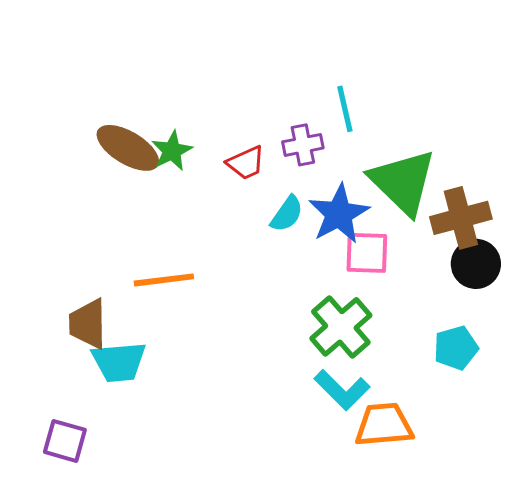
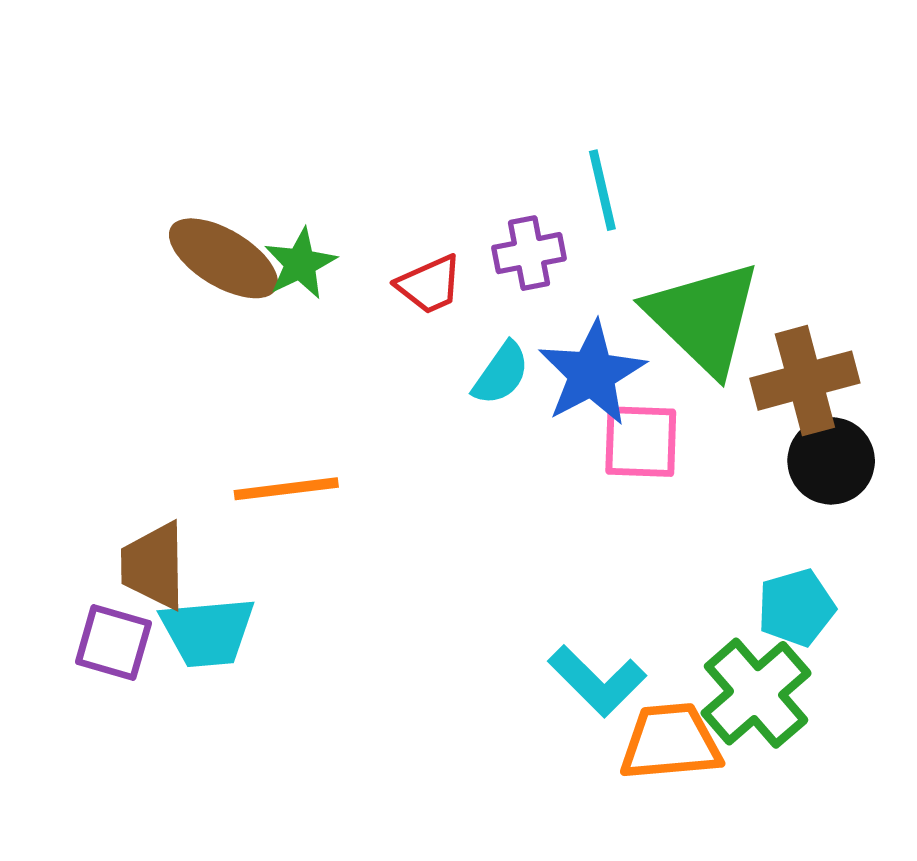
green cross: (341, 327) -> (756, 693), moved
purple square: (65, 441) -> (113, 643), moved

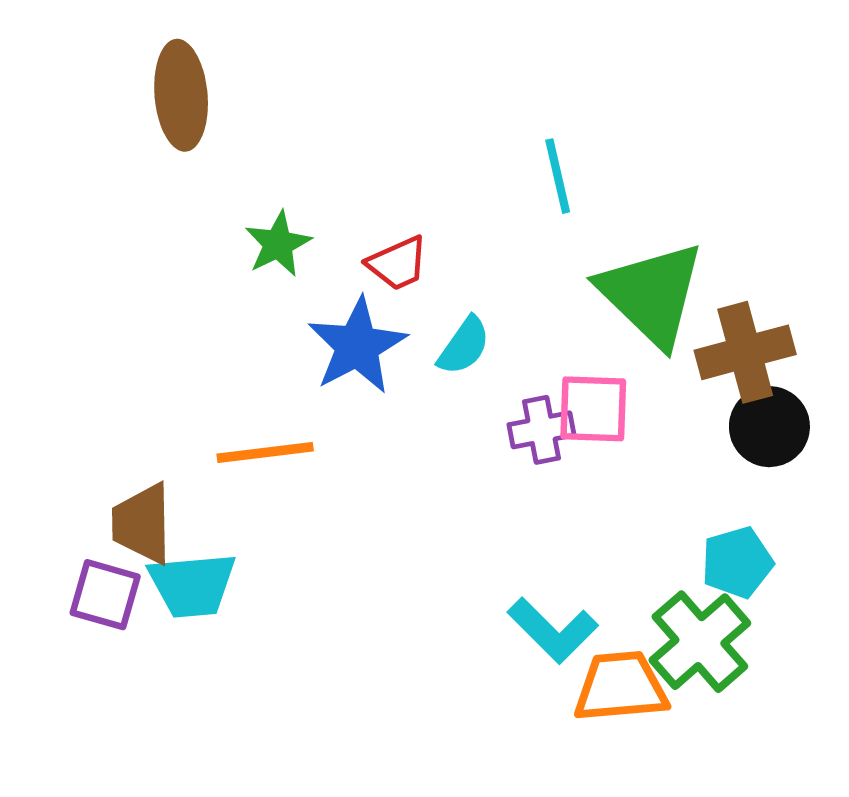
purple cross: (529, 253) -> (541, 430), moved
brown ellipse: (223, 258) -> (181, 95), moved, turned 54
blue star: (592, 374) -> (357, 346), moved

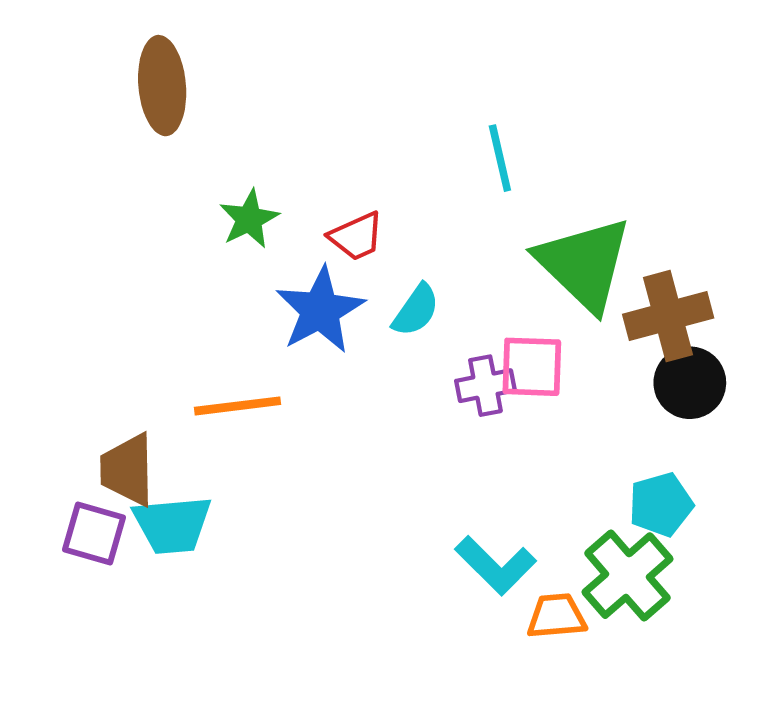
orange trapezoid: (621, 687) -> (556, 616), size x0.7

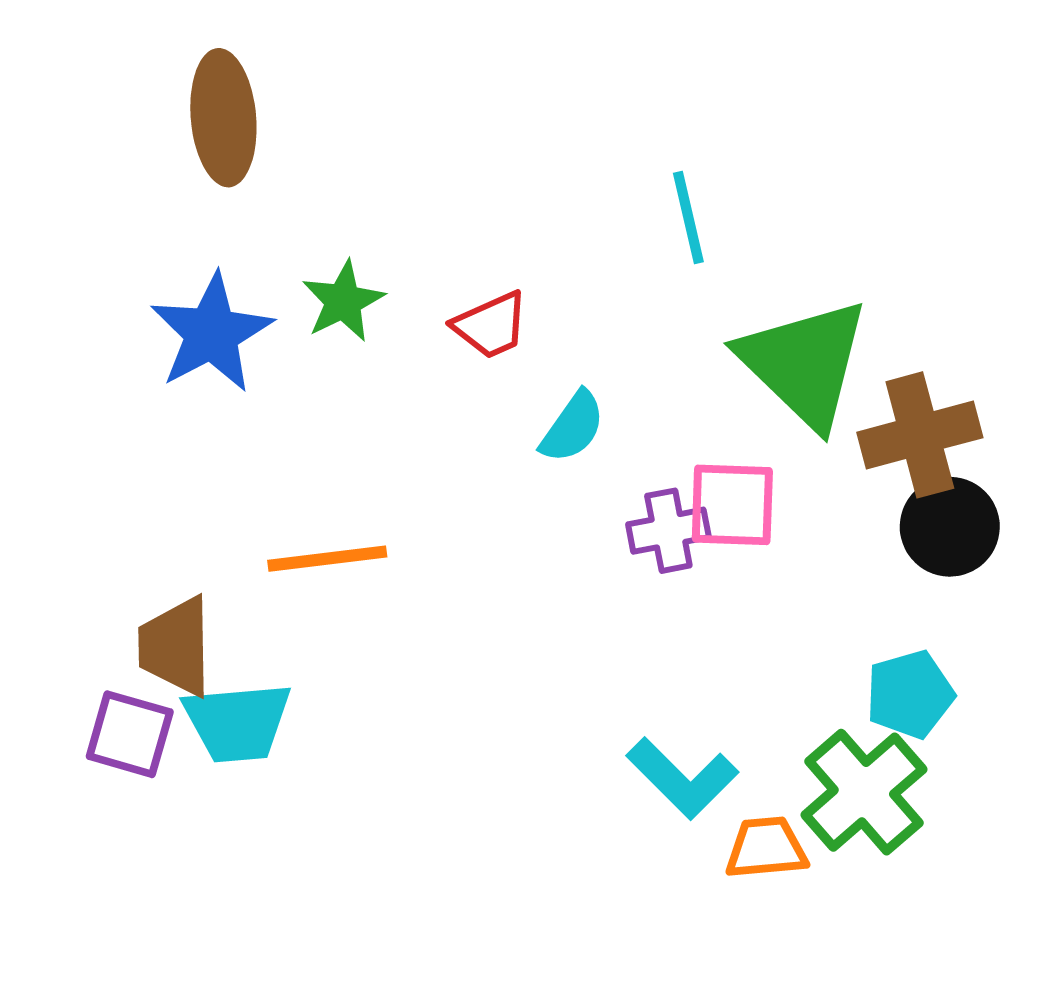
blue star: (320, 310) -> (211, 333), moved

